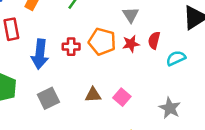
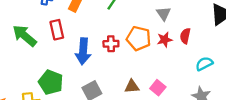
cyan semicircle: (176, 58) -> (204, 64), moved

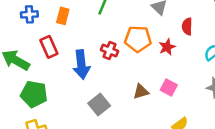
red star: (165, 40) -> (167, 47), moved
red cross: (111, 44) -> (110, 50), turned 35
green pentagon: (51, 82) -> (34, 94), moved

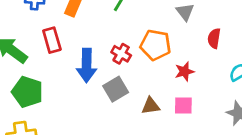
red star: (167, 47) -> (184, 71), moved
pink square: (169, 87) -> (183, 106), turned -35
gray square: (99, 105) -> (116, 89), moved

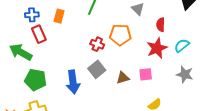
red rectangle: (52, 40) -> (39, 34), moved
blue arrow: (87, 65) -> (73, 82), moved
red star: (184, 71) -> (157, 48), moved, size x1.5

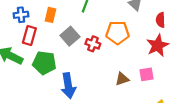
red rectangle: (39, 34) -> (29, 35), turned 42
gray square: (97, 69) -> (70, 36), moved
green pentagon: (36, 80) -> (44, 63), moved

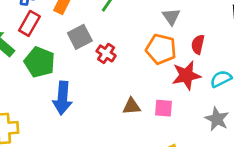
orange pentagon: (118, 33) -> (161, 49), moved

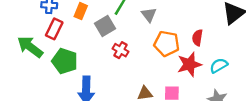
gray triangle: (171, 17) -> (149, 15), moved
gray square: (80, 37) -> (105, 26), moved

